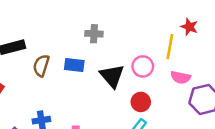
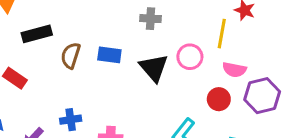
gray cross: (94, 34) -> (151, 19), moved
red circle: (141, 102) -> (219, 99), moved

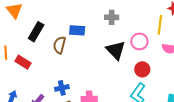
black rectangle: (37, 34) -> (36, 32), turned -42
blue rectangle: (109, 55) -> (77, 30), moved
red circle: (219, 99) -> (142, 69), moved

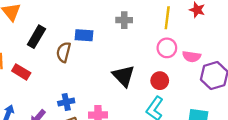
yellow line: (160, 25) -> (167, 18), moved
pink circle: (139, 41) -> (167, 48), moved
black triangle: (116, 50) -> (124, 76), moved

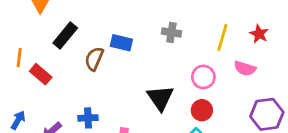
pink circle: (167, 48) -> (203, 77), moved
pink semicircle: (192, 56) -> (245, 68), moved

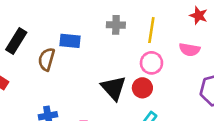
yellow line: (222, 38) -> (151, 30), moved
red circle: (202, 110) -> (142, 88), moved

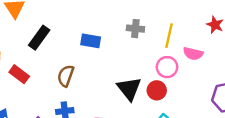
pink semicircle: (190, 50) -> (193, 54), moved
brown semicircle: (46, 59) -> (66, 76), moved

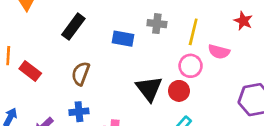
black rectangle: (39, 38) -> (73, 27), moved
blue rectangle: (91, 41) -> (123, 39), moved

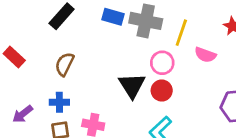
gray cross: (157, 24) -> (146, 21), size x1.6
blue rectangle: (123, 39) -> (113, 17), moved
pink circle: (191, 66) -> (162, 63), moved

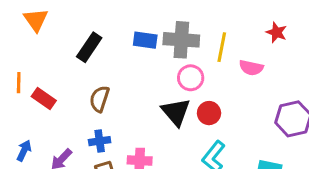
pink circle: (162, 63) -> (191, 78), moved

